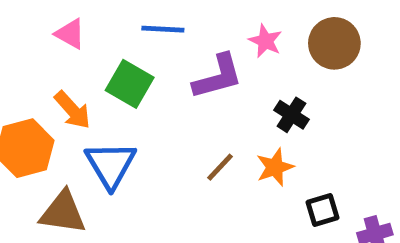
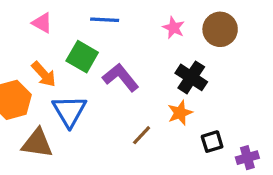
purple L-shape: (218, 77) -> (121, 77), moved, turned -114
black cross: (292, 115) -> (191, 77), size x1.4
brown line: (220, 167) -> (142, 135), moved

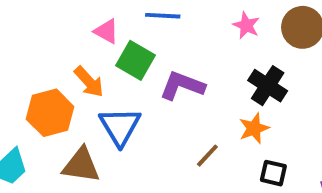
pink triangle: (42, 23) -> (106, 31), moved
purple L-shape: (121, 77) -> (182, 86), turned -30
black square: (212, 142) -> (273, 173), moved, turned 30

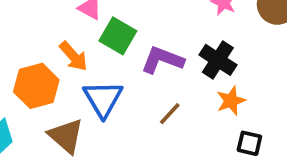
black cross: (268, 86) -> (218, 60), moved
brown line: (207, 156) -> (170, 114), moved
brown triangle: (81, 165) -> (66, 136), turned 33

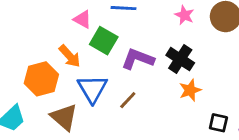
brown line: (170, 114) -> (128, 100), moved
black square: (249, 143) -> (218, 123), moved

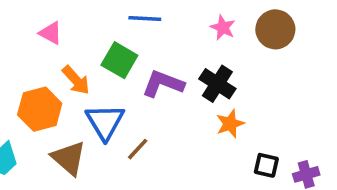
pink triangle: (82, 19) -> (51, 33), moved
brown line: (128, 100) -> (138, 149), moved

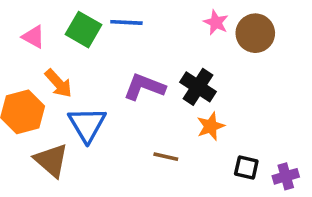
pink star: (223, 28) -> (216, 22), moved
green square: (119, 60) -> (83, 30), moved
brown line: (138, 149) -> (166, 157), moved, turned 60

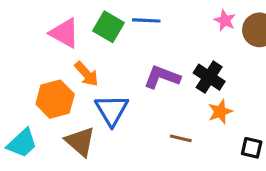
pink triangle: (33, 37) -> (64, 33), size x1.5

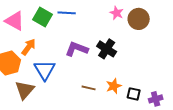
orange arrow: (86, 74) -> (29, 47), turned -102
orange star: (220, 112) -> (114, 86), moved
brown triangle: (80, 142) -> (25, 90), turned 30

